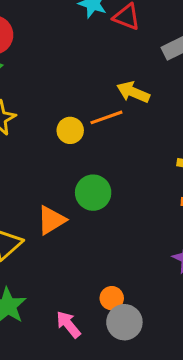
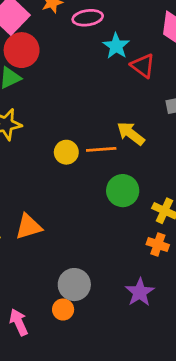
green circle: (93, 193) -> (123, 191), moved
gray circle: (124, 322) -> (74, 285), moved

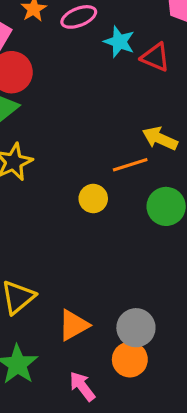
yellow circle: (66, 152) -> (93, 199), moved
orange triangle: (29, 227) -> (74, 325), moved
orange circle: (63, 309) -> (130, 360), size x1.4

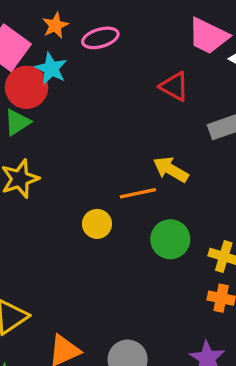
cyan star: (119, 42) -> (51, 69), moved

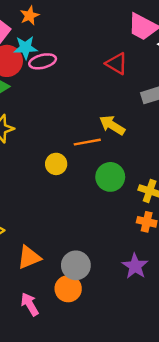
pink ellipse: (100, 38) -> (43, 61), moved
cyan star: (51, 69) -> (25, 48), turned -30

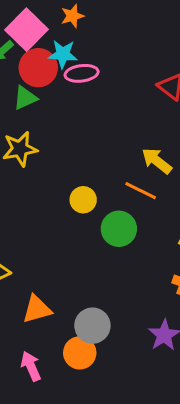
orange line: (87, 142) -> (141, 191), moved, turned 30
green circle: (110, 177) -> (119, 229), moved

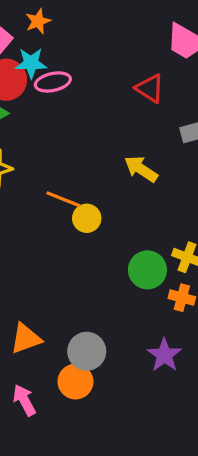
orange line: (141, 191) -> (63, 199), moved
yellow circle: (83, 200) -> (87, 218), moved
green circle: (119, 229) -> (147, 270), moved

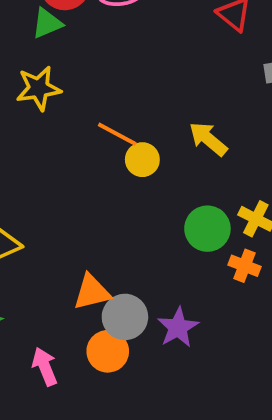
yellow arrow: (141, 169) -> (208, 139), moved
orange triangle: (26, 339) -> (92, 292), moved
purple star: (164, 355) -> (178, 327), moved

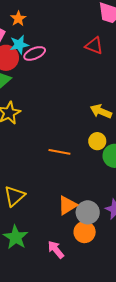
orange line: (117, 134) -> (59, 152), moved
yellow circle: (142, 160) -> (97, 141), moved

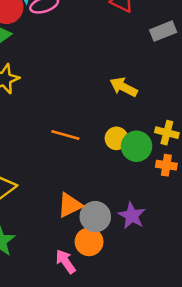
yellow circle: (97, 141) -> (116, 138), moved
pink arrow: (56, 249) -> (66, 262), moved

